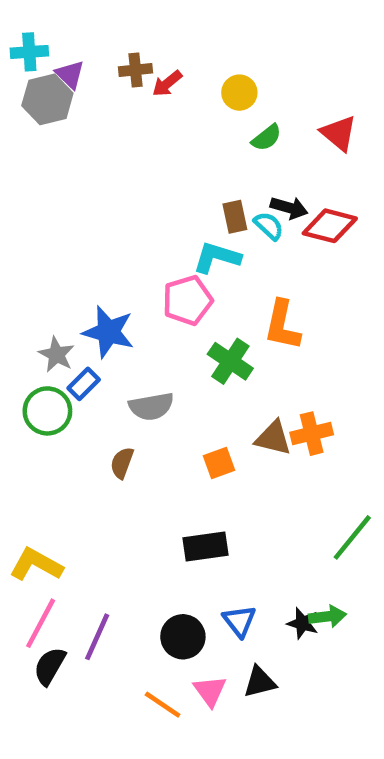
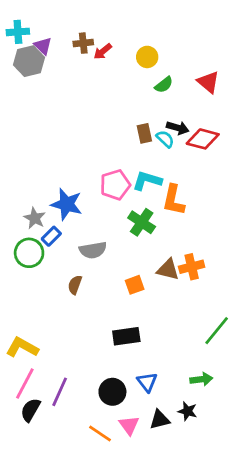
cyan L-shape: (217, 257) -> (147, 181), moved
black star: (303, 623) -> (187, 411), moved

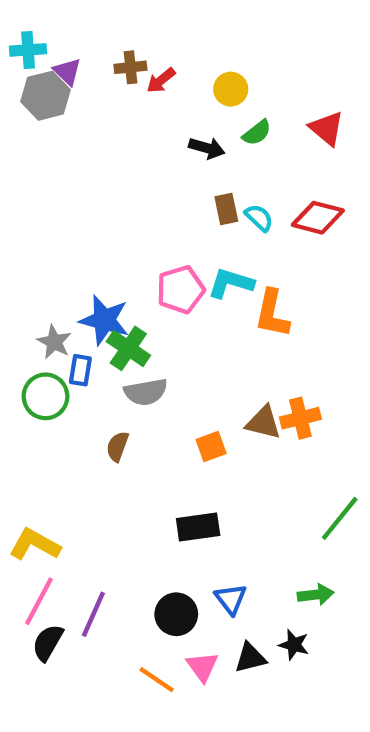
black arrow: (178, 128) -> (207, 148), moved
green cross: (142, 222) -> (128, 348), moved
blue rectangle: (51, 236) -> (80, 370), turned -36

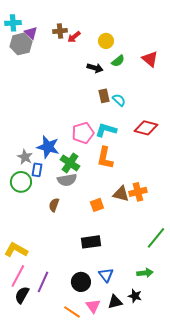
red diamond: (318, 218) -> (146, 128), moved
orange L-shape: (272, 314) -> (105, 158), moved
green cross: (128, 348) -> (70, 163), moved

